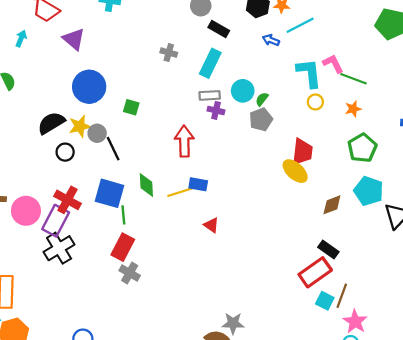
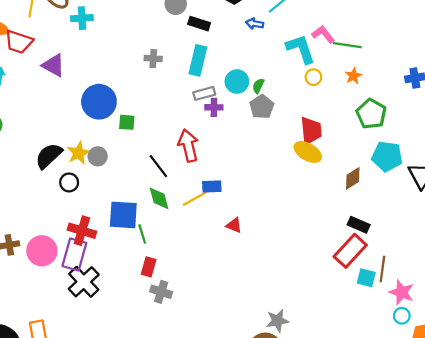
blue circle: (89, 87) -> (99, 102), moved
black line: (113, 149) -> (158, 166), moved
red rectangle: (123, 247) -> (149, 267), size x0.7

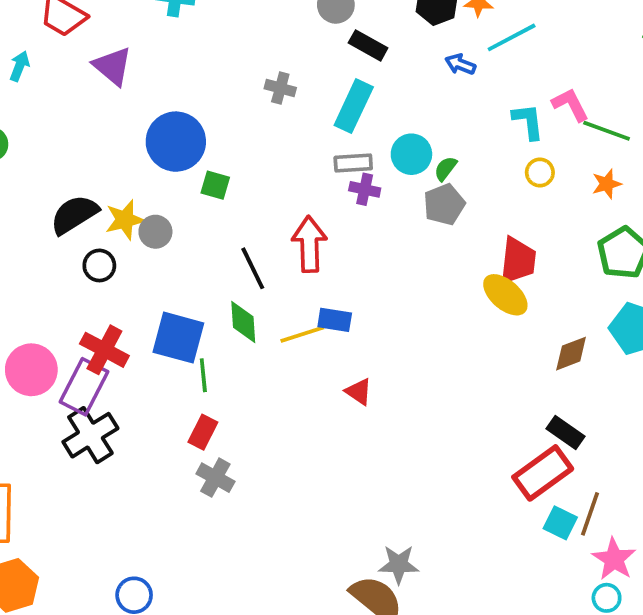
cyan L-shape: (301, 49) -> (528, 121), size x0.7

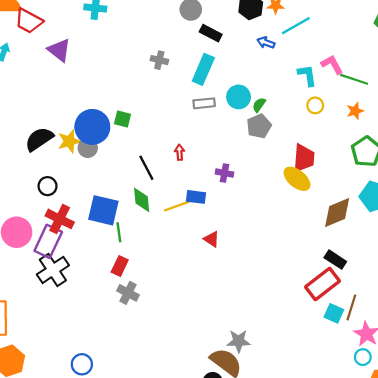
blue circle: (176, 142) -> (92, 127), moved
purple cross: (365, 189) -> (224, 173), moved
red arrow: (309, 244) -> (180, 152), size x0.5
black circle: (99, 265) -> (48, 186), moved
brown diamond: (571, 354) -> (337, 212), size x1.4

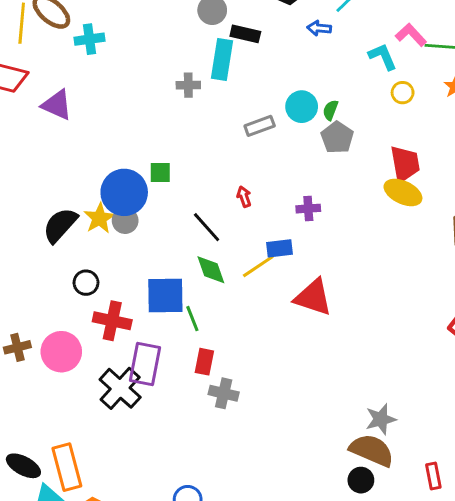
cyan rectangle: (203, 69) -> (222, 60), moved
red triangle: (212, 239) -> (313, 297), size x1.8
purple rectangle: (48, 241) -> (145, 364), moved

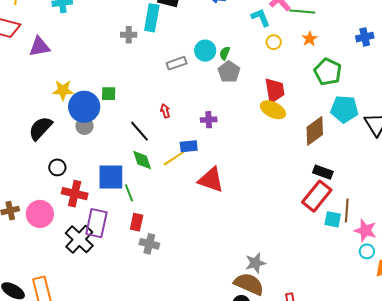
purple triangle: (57, 105) -> (39, 47), turned -35
yellow star: (99, 218) -> (63, 90), moved, turned 30

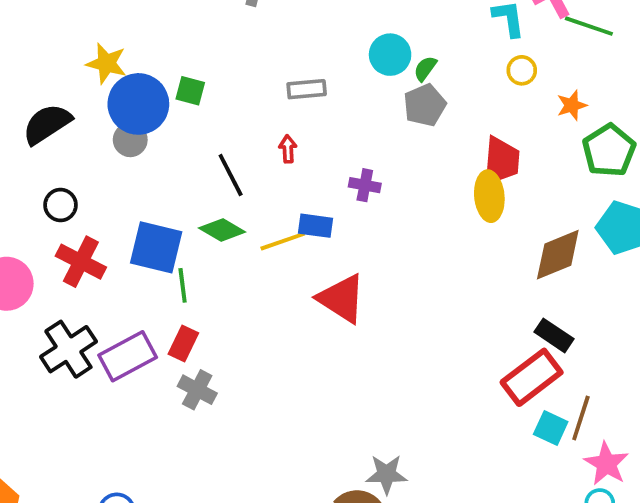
orange star: (310, 39) -> (572, 105), moved
gray rectangle: (177, 63) -> (307, 89), moved
yellow ellipse: (273, 110) -> (489, 196), turned 45
green diamond: (142, 160) -> (222, 230), turned -55
purple rectangle: (96, 223) -> (128, 356), moved, turned 36

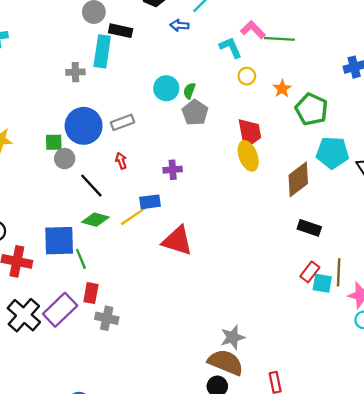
blue circle: (138, 104) -> (84, 126), moved
gray circle: (130, 140) -> (65, 159), moved
red rectangle: (532, 377) -> (310, 272), moved, size x0.6

